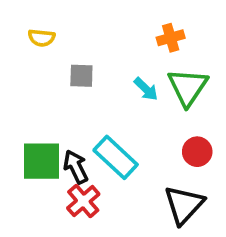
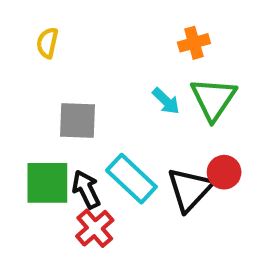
yellow semicircle: (42, 38) -> (47, 43), turned 96
gray square: (81, 76) -> (78, 120), moved, size x1.4
black triangle: (184, 205) -> (190, 189), moved

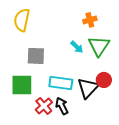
yellow semicircle: (47, 43) -> (22, 20), size x1.6
cyan rectangle: (131, 179) -> (61, 83), turned -35
black arrow: (86, 189) -> (62, 106), moved

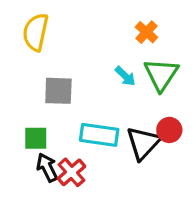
orange cross: (90, 20) -> (146, 32), turned -32
green square: (22, 85) -> (36, 138), size x0.7
black arrow: (62, 106) -> (47, 167), moved

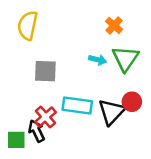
cyan arrow: (125, 76) -> (98, 60), turned -30
green square: (36, 138) -> (16, 140), moved
red cross: (71, 172) -> (45, 117), moved

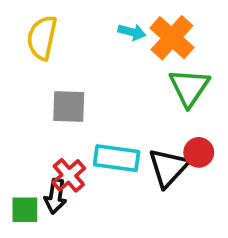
orange cross: (114, 25) -> (172, 38), size x1.6
cyan arrow: (98, 60) -> (132, 32), moved
black arrow: (37, 131) -> (55, 196), turned -145

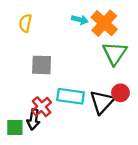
yellow semicircle: (42, 38) -> (25, 23), size x0.7

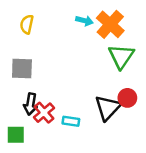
gray square: (42, 65) -> (22, 68), moved
cyan rectangle: (71, 96) -> (71, 121), moved, size x0.6
black arrow: (33, 119) -> (31, 104), moved

